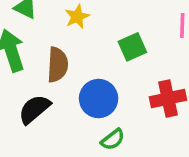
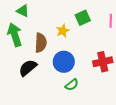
yellow star: (77, 17) -> (63, 31), moved
green square: (132, 47) -> (83, 18), moved

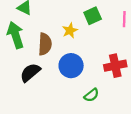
green semicircle: (72, 85) -> (91, 95), moved

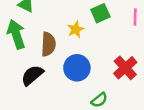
red cross: (115, 66) -> (125, 68), turned -30

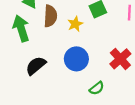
brown semicircle: (48, 44) -> (50, 16), moved

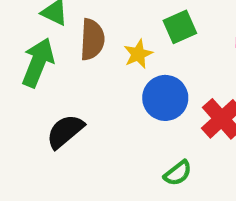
green arrow: (21, 28) -> (38, 62), turned 40
blue circle: (76, 59) -> (165, 98), moved

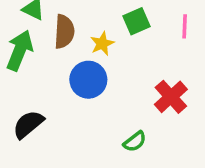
blue circle: (165, 98) -> (88, 80), moved
black semicircle: (65, 131) -> (28, 124), moved

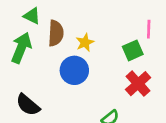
green square: (136, 21) -> (133, 50), moved
black semicircle: (28, 124) -> (28, 105), turned -100

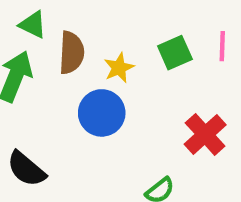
green square: (133, 50) -> (175, 53), moved

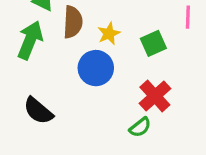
green square: (175, 53) -> (153, 43), moved
red cross: (205, 134) -> (155, 96), moved

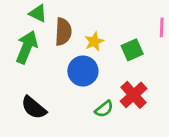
green semicircle: (140, 127) -> (104, 109), moved

